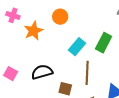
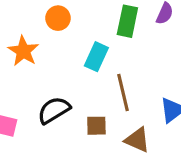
green rectangle: (104, 43) -> (127, 21), moved

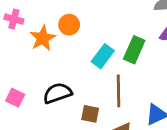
orange circle: (58, 18) -> (69, 25), moved
green rectangle: (127, 21) -> (134, 50), moved

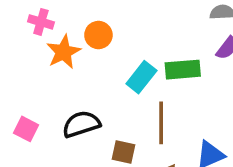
pink cross: (14, 19) -> (41, 22), moved
green rectangle: (134, 50) -> (183, 70), turned 60

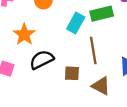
orange star: (64, 52) -> (24, 34), moved

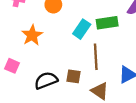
black semicircle: (42, 60) -> (46, 80), moved

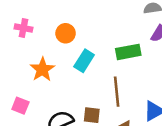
cyan rectangle: (82, 29) -> (84, 61), moved

